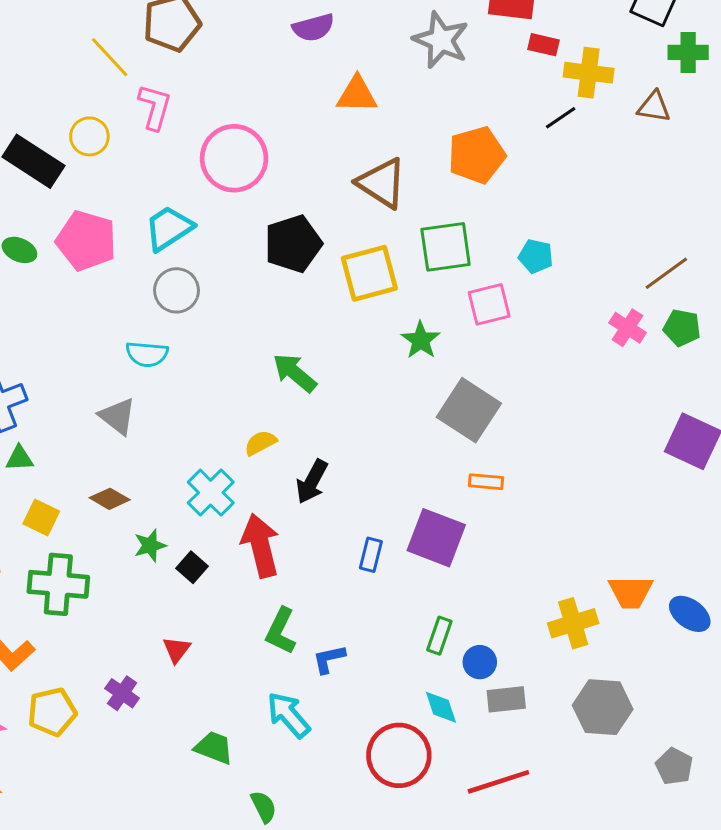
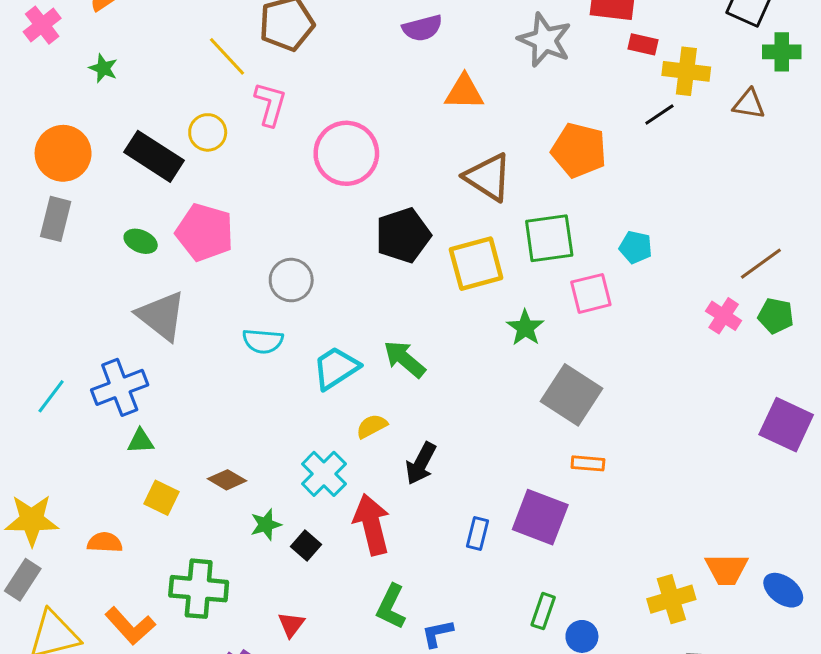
orange pentagon: (477, 155) -> (579, 150), turned 30
cyan trapezoid: (169, 228) -> (336, 368), moved
gray triangle: (117, 416) -> (161, 316), moved, size x1.4
green cross: (58, 584) -> (199, 589), moved

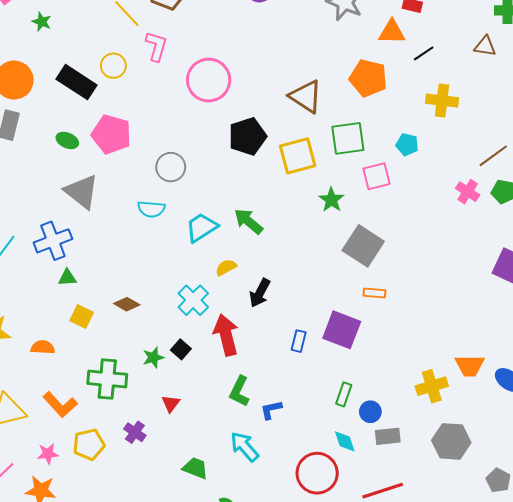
yellow cross: (686, 71) -> (442, 101), moved
orange triangle: (464, 92) -> (392, 32), moved
green star: (266, 525) -> (153, 357), moved

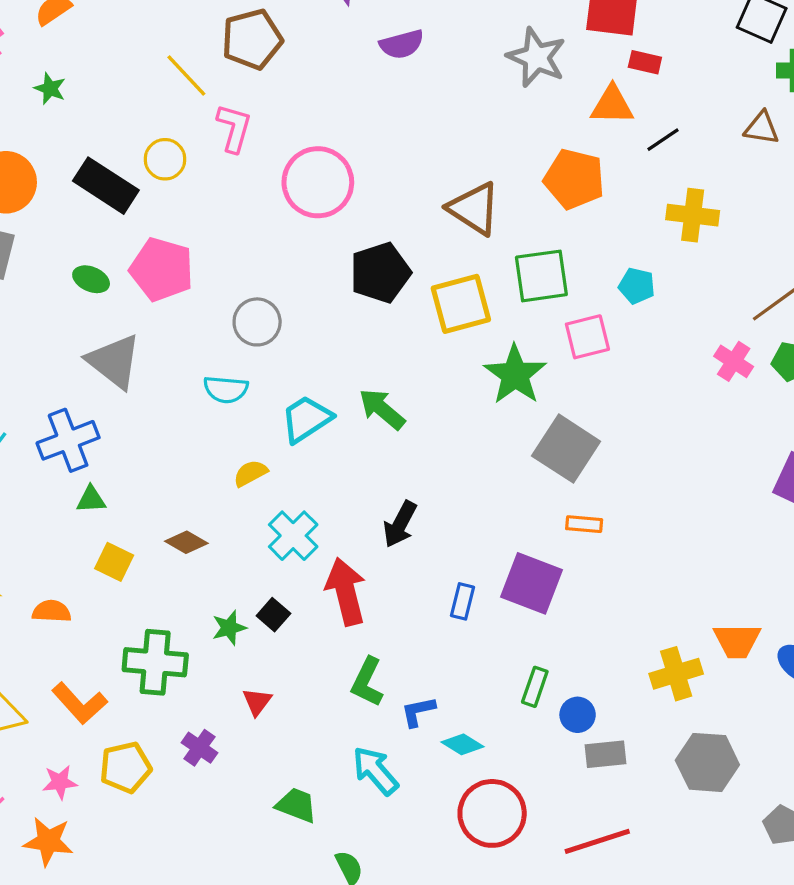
green star: (331, 200) -> (515, 375), size x1.5
yellow semicircle: (226, 267) -> (250, 473), moved
cyan diamond: (345, 441) -> (462, 744), moved, turned -40

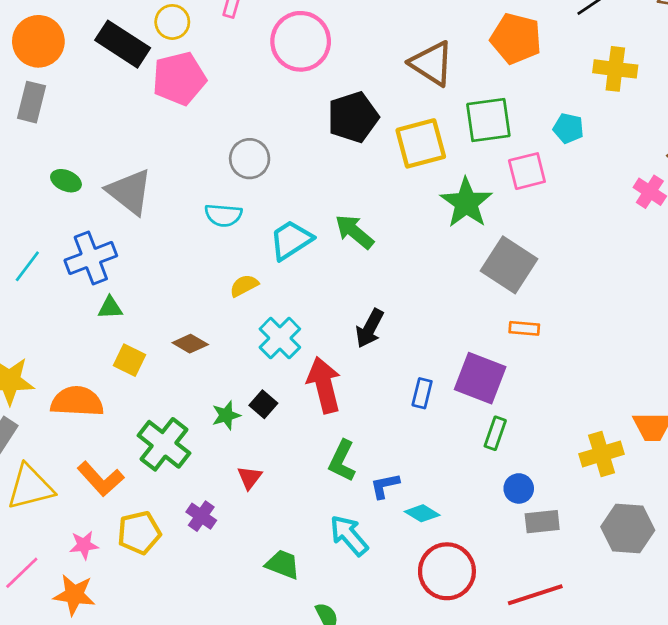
pink pentagon: (162, 269) -> (179, 79), moved, turned -30
green ellipse: (91, 279) -> (66, 181), moved
orange semicircle: (52, 611) -> (77, 402), size x1.6
green cross: (155, 662) -> (164, 444), turned 33
green rectangle: (535, 687) -> (495, 433), moved

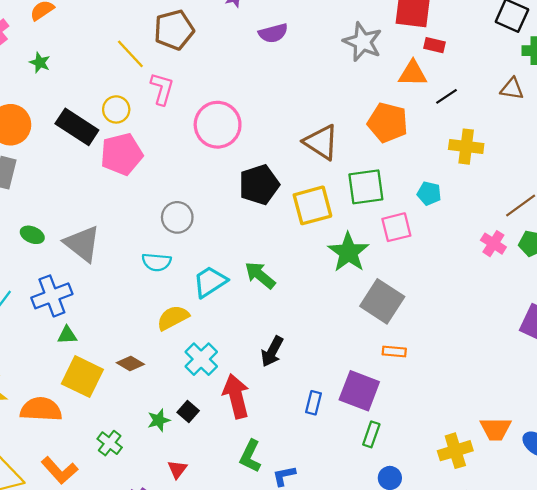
yellow semicircle: (244, 286) -> (173, 318), size x1.4
yellow square: (129, 360) -> (82, 377), size x1.6
green cross: (164, 444) -> (110, 443), size x0.6

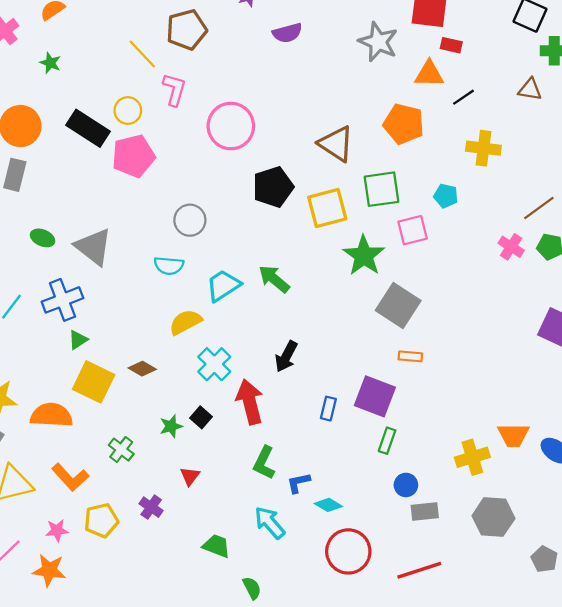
green triangle: (67, 335) -> (78, 340), turned -30

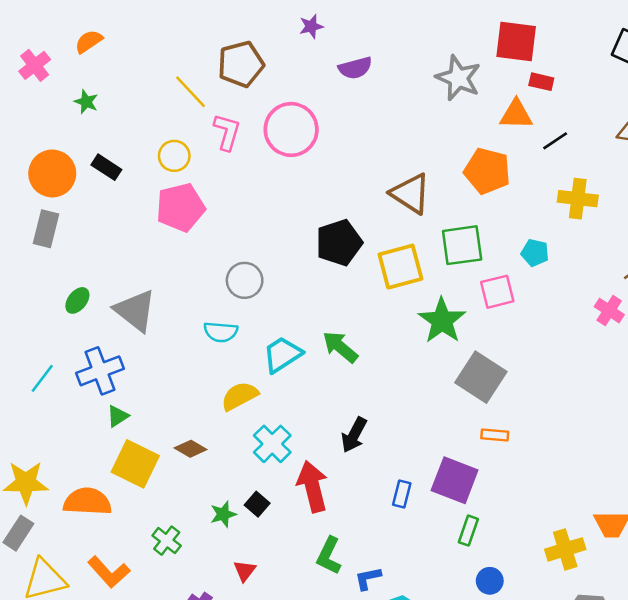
pink circle: (231, 126) -> (291, 129), moved
black rectangle: (88, 128) -> (106, 167), moved, size x0.6
green ellipse: (43, 238) -> (77, 300), turned -75

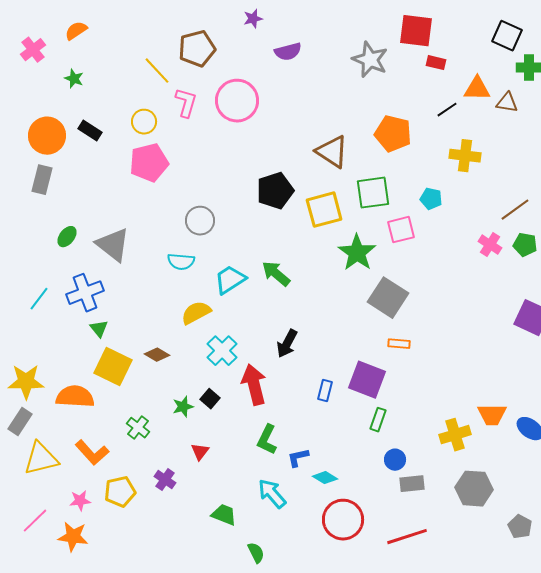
orange triangle: (516, 114) -> (477, 89), moved
green triangle: (118, 416) -> (99, 329), turned -36

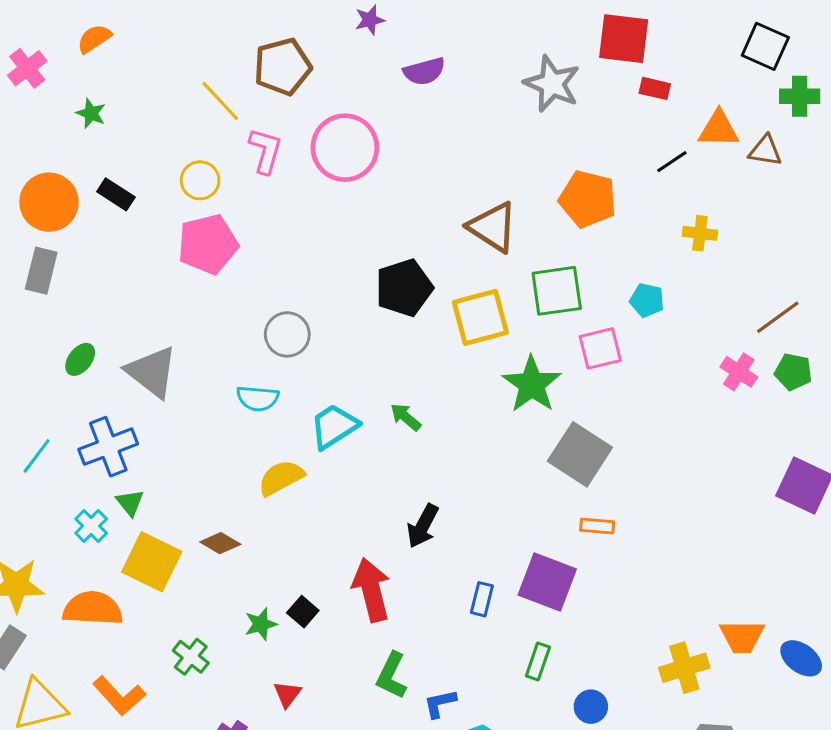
yellow cross: (465, 156) -> (700, 233), size x0.7
green arrow: (276, 274) -> (406, 417), size x0.7
cyan cross: (222, 351) -> (91, 526), moved, size x0.7
green rectangle: (378, 420) -> (538, 661), moved

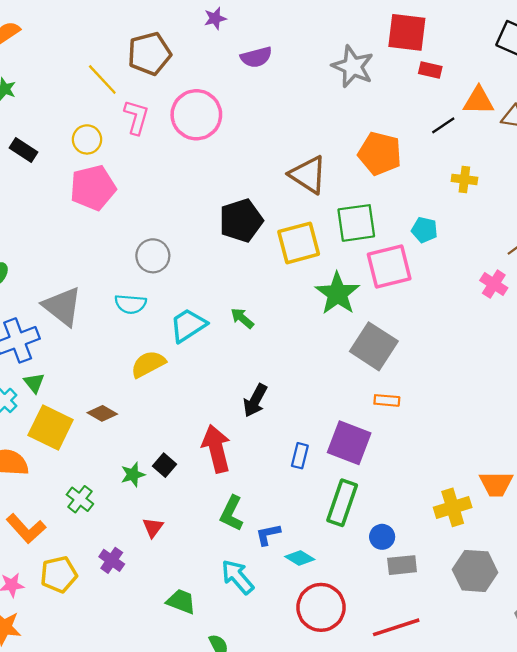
pink square: (600, 348) -> (389, 266), size x1.4
gray triangle: (152, 372) -> (62, 306), moved
green rectangle: (538, 661) -> (342, 503), size x1.6

